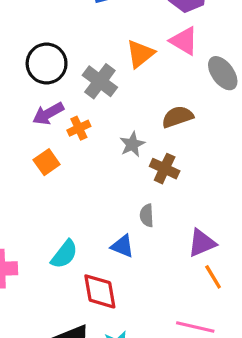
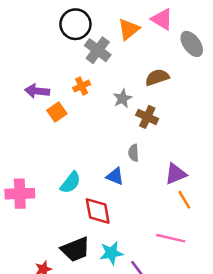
black circle: (47, 63) -> (75, 24), moved
purple arrow: (48, 114) -> (37, 91), moved, turned 35

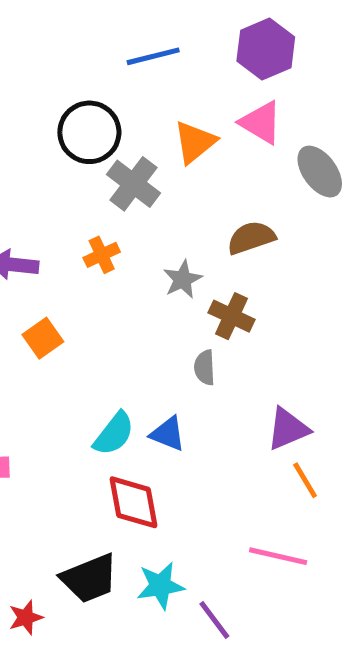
orange square: (57, 112) -> (43, 338), moved
gray semicircle: (134, 153) -> (205, 368), moved
cyan semicircle: (71, 183) -> (114, 434), moved

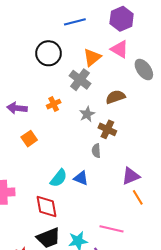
gray cross: (133, 184) -> (80, 80), moved
red diamond: (133, 502) -> (46, 206), moved
pink line: (278, 556) -> (111, 229), moved

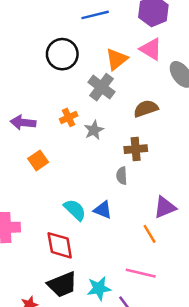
gray star: (87, 114) -> (94, 130), moved
brown cross: (107, 129) -> (136, 149), turned -30
cyan semicircle: (59, 178) -> (75, 210), turned -84
orange line: (138, 197) -> (150, 234), moved

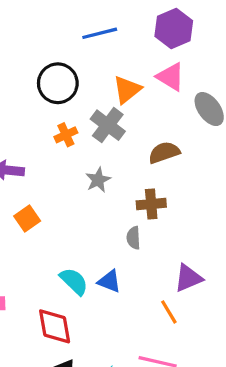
orange cross: (69, 117) -> (66, 135), moved

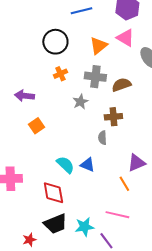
gray cross: (108, 125) -> (95, 77), moved, turned -30

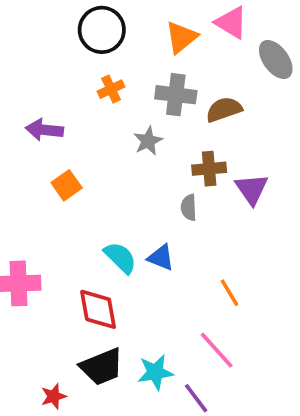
purple triangle: (136, 163) -> (252, 189), moved, turned -42
pink line: (117, 215) -> (217, 350), turned 35

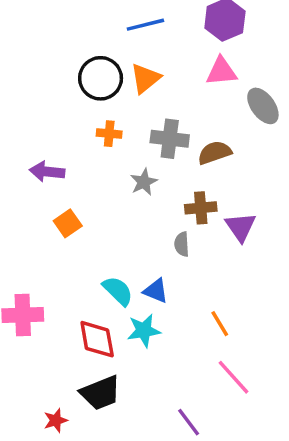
pink triangle: (231, 22) -> (221, 71), turned -36
orange triangle: (181, 37) -> (145, 78), moved
orange cross: (111, 89) -> (109, 134), turned 30
pink line: (217, 350) -> (234, 377), moved
cyan star: (155, 372) -> (144, 331), moved

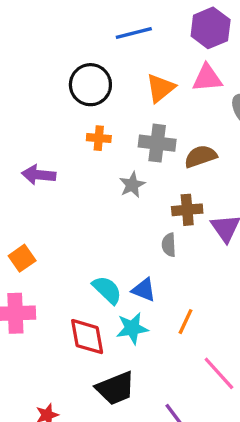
orange triangle: (145, 78) -> (161, 88), moved
orange square: (68, 223) -> (22, 258), moved
orange line: (220, 324) -> (186, 322), moved, turned 56
black trapezoid: (101, 393) -> (115, 388), moved

